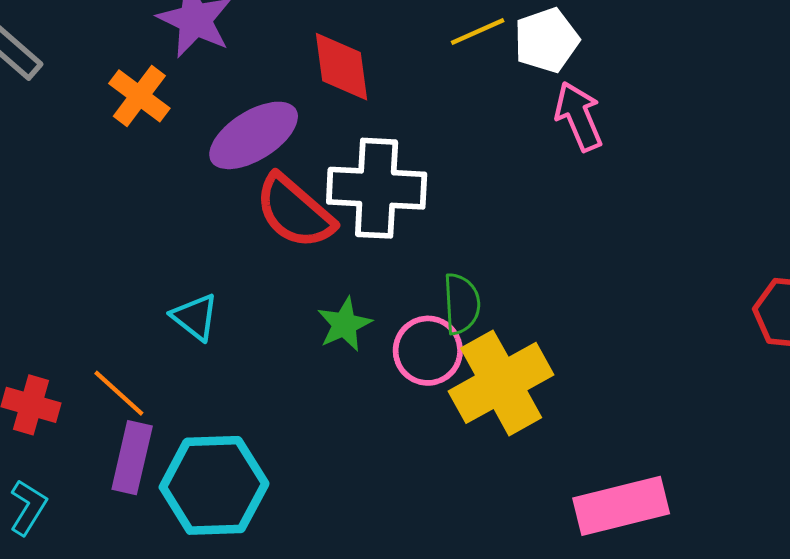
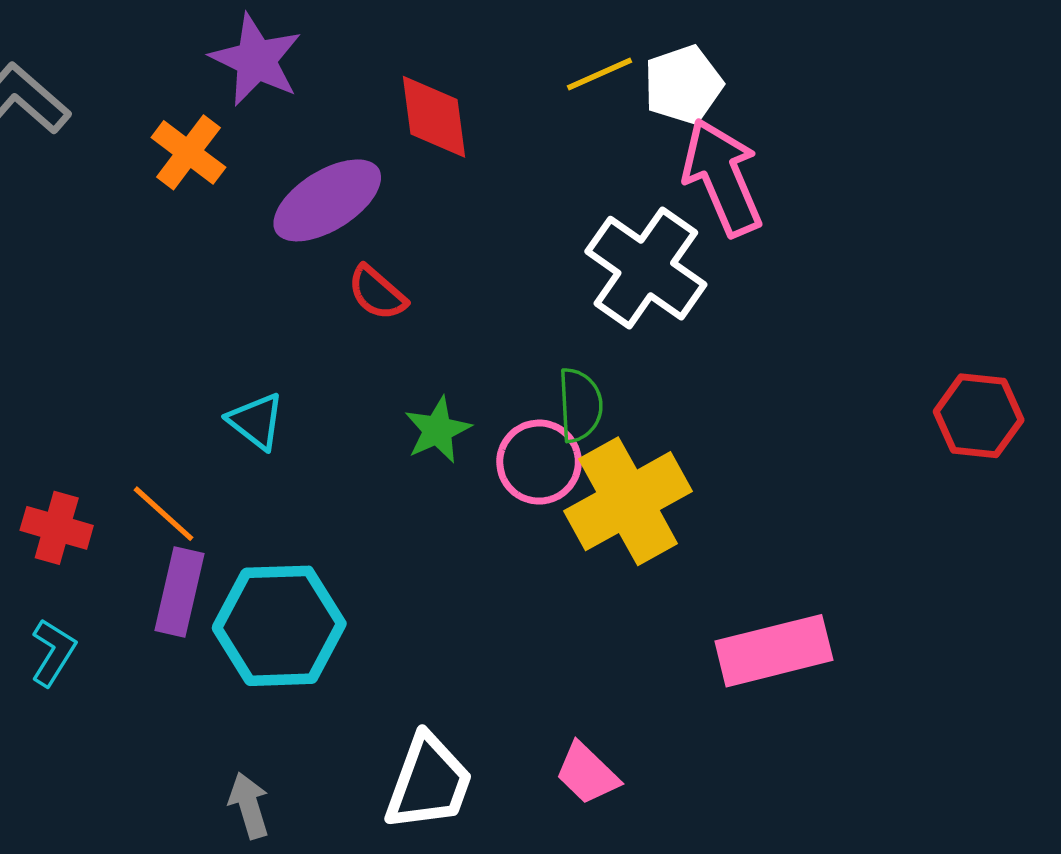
pink arrow: (579, 116) -> (722, 177), size x1.4
white cross: (377, 188) -> (646, 268), moved, turned 32
red semicircle: (295, 212) -> (377, 293), size x0.6

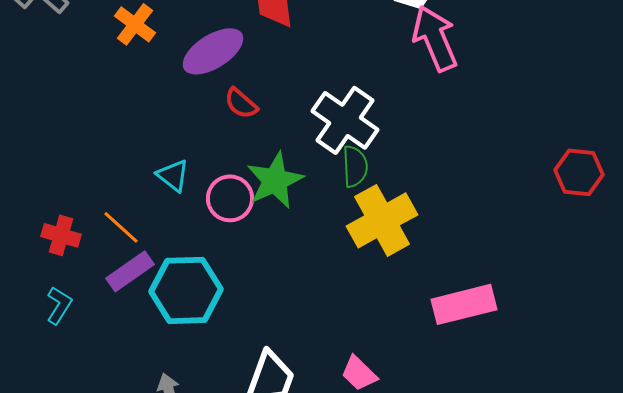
white cross: (646, 268) -> (345, 120), moved
green star: (438, 430) -> (275, 180), size x1.5
pink circle: (539, 462) -> (230, 198), moved
purple rectangle: (180, 592) -> (130, 271), turned 42

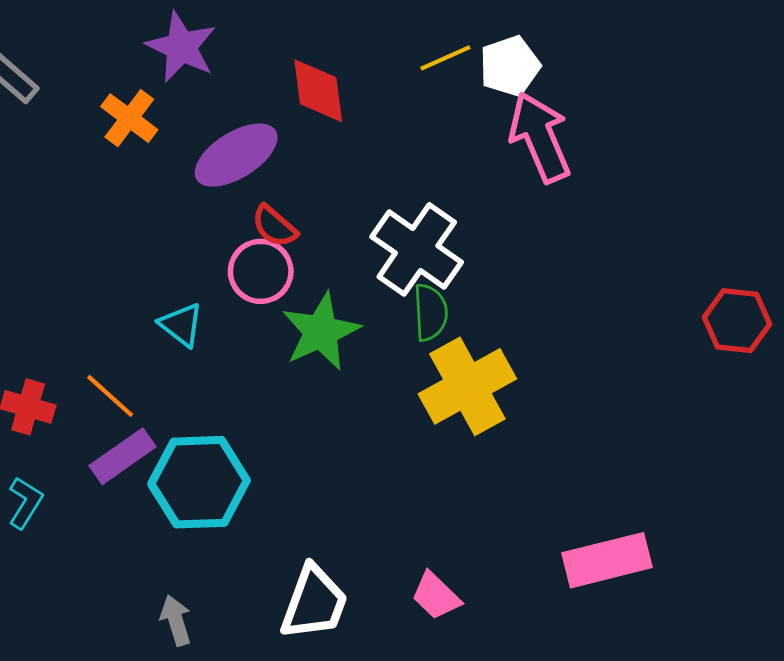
pink circle: (230, 198) -> (261, 271), moved
pink rectangle: (464, 304) -> (607, 560), moved

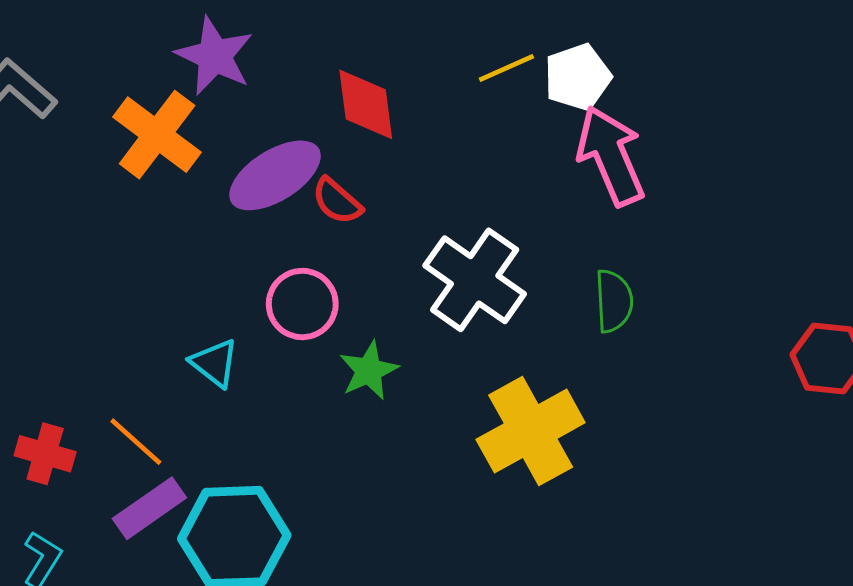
orange cross: (129, 118) -> (157, 135), size x1.4
red semicircle: (274, 226) -> (337, 201), moved
green semicircle: (430, 312) -> (614, 301), moved
green star: (321, 332) -> (369, 371), size x0.7

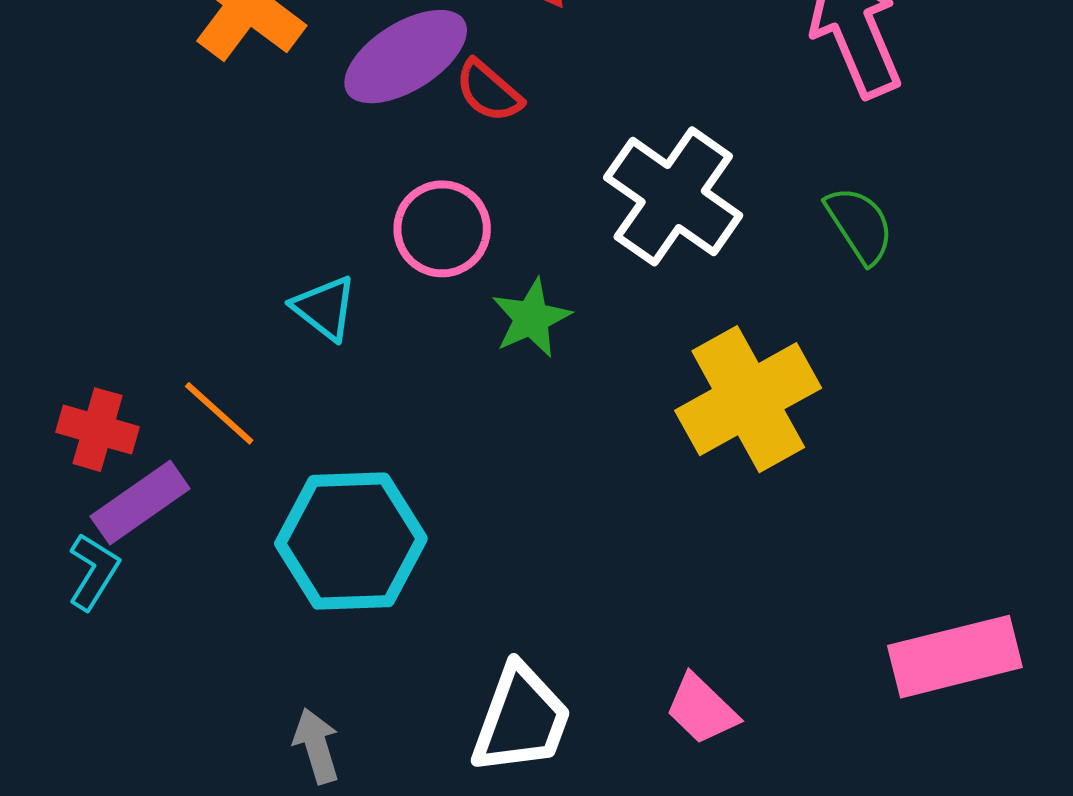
green semicircle: (614, 301) -> (860, 225), turned -30
purple rectangle: (149, 508) -> (140, 503), moved

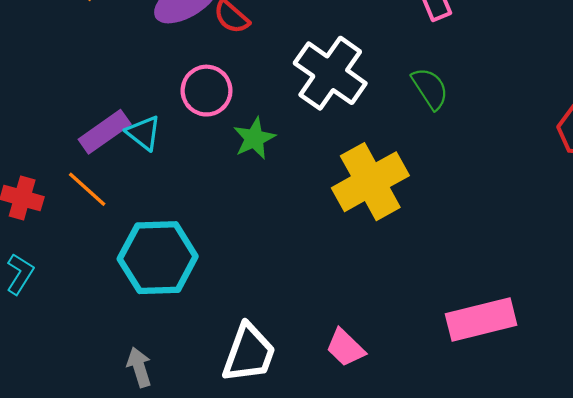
purple rectangle: (140, 503) -> (105, 132), moved

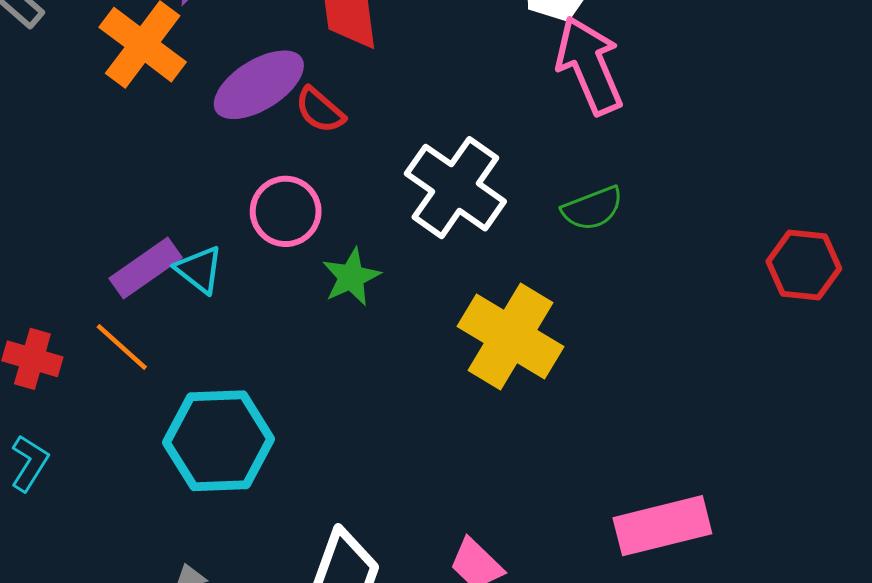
green semicircle: (430, 88) -> (592, 208), turned 102
yellow cross: (370, 182) -> (511, 336), turned -30

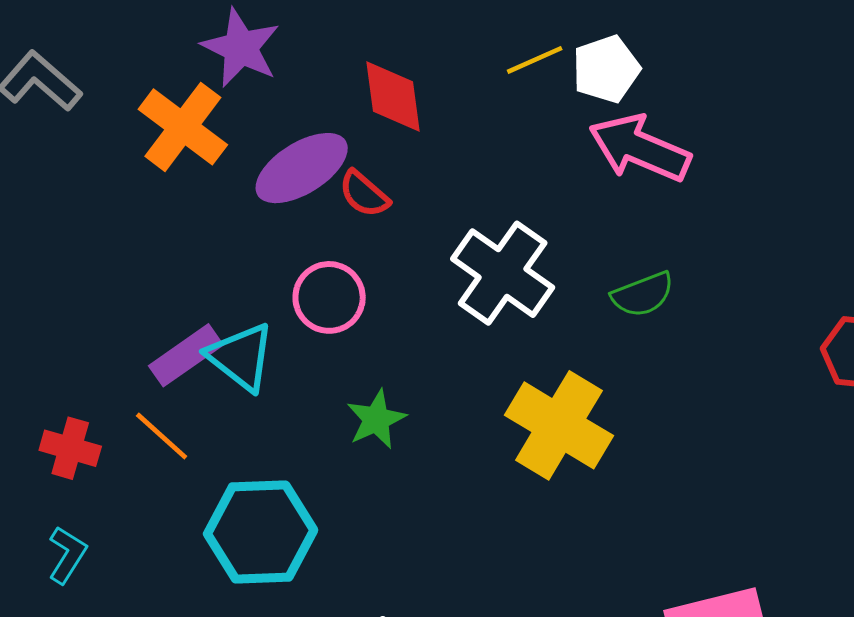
pink arrow: (589, 65) -> (640, 148), turned -44
cyan triangle: (199, 269) -> (241, 357), size x1.4
green star: (351, 277) -> (376, 419), moved

